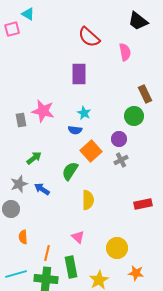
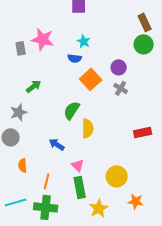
green circle: (134, 116) -> (144, 44), moved
gray cross: (121, 160) -> (121, 88), turned -32
green semicircle: (70, 171) -> (72, 110), moved
blue arrow: (42, 189) -> (57, 144), moved
green rectangle: (71, 267) -> (80, 187), moved

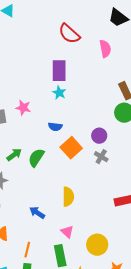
pink star: (43, 39) -> (23, 108), size x0.7
cyan star: (84, 41) -> (59, 93), moved
green semicircle: (72, 110) -> (36, 158), moved
pink triangle: (78, 165) -> (67, 232), moved

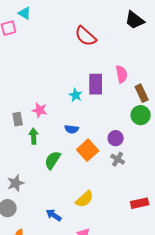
pink semicircle: (105, 49) -> (122, 74), moved
purple rectangle: (59, 71) -> (96, 84), moved
green arrow: (14, 155) -> (34, 136), moved, turned -56
yellow semicircle: (68, 197) -> (85, 199), turned 48

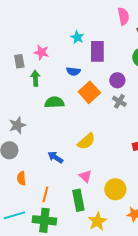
purple rectangle: (96, 84) -> (97, 51), moved
green semicircle: (53, 160) -> (54, 102), turned 54

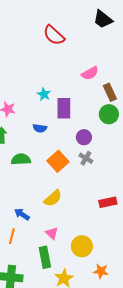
pink semicircle: (123, 16) -> (90, 73), turned 72
orange square: (89, 92) -> (58, 161), moved
orange line: (45, 194) -> (12, 236), moved

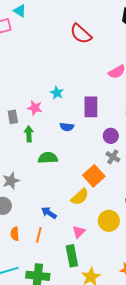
cyan star: (44, 94) -> (57, 93), moved
orange square: (58, 161) -> (94, 176), moved
pink triangle: (52, 233) -> (79, 232), turned 32
yellow circle: (82, 246) -> (109, 221), moved

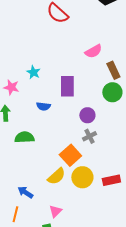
gray cross: (113, 157) -> (89, 136), turned 32
yellow circle: (109, 221) -> (82, 177), moved

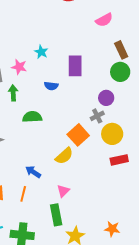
pink semicircle: (93, 51) -> (104, 20), moved
purple circle: (87, 115) -> (106, 98), moved
yellow circle: (82, 177) -> (112, 134), moved

